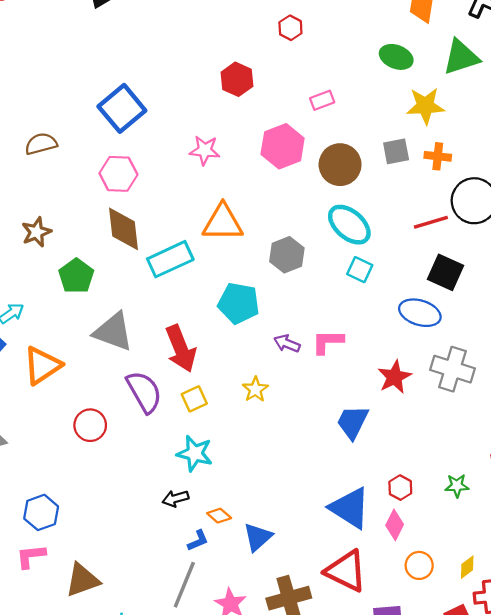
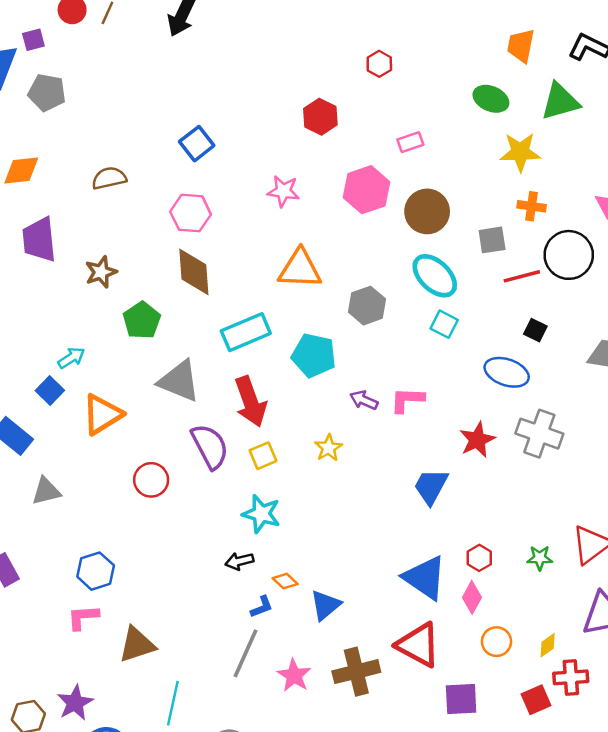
blue square: (122, 108) -> (197, 144), size x0.7
gray square: (396, 151) -> (492, 240), moved
cyan rectangle: (170, 259) -> (246, 332), moved
black square: (445, 272) -> (535, 330), size x0.6

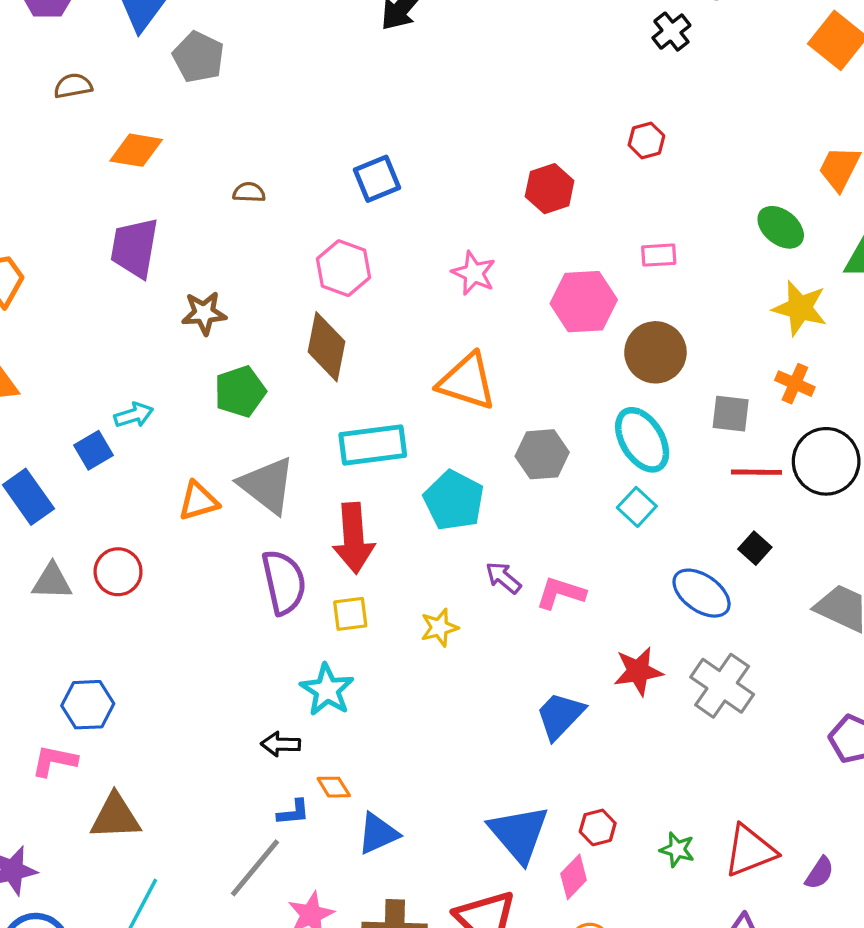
brown semicircle: (109, 178) -> (249, 192), size x0.7
orange triangle: (102, 414) -> (198, 501), moved, size x0.7
red circle: (151, 480) -> (118, 572), moved

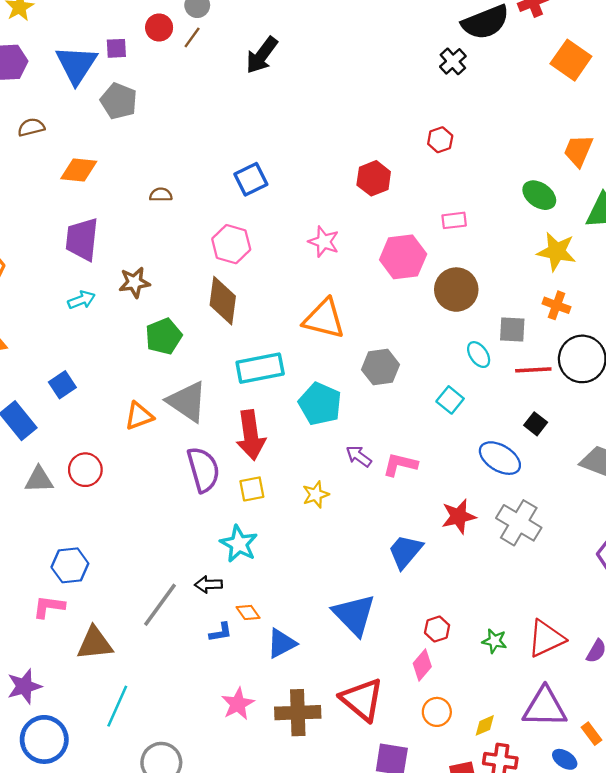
cyan arrow: (134, 415) -> (81, 300), moved
cyan ellipse: (642, 440) -> (479, 355), moved, size x0.6
blue triangle: (519, 834) -> (354, 615), moved
gray line: (255, 868) -> (160, 605), moved

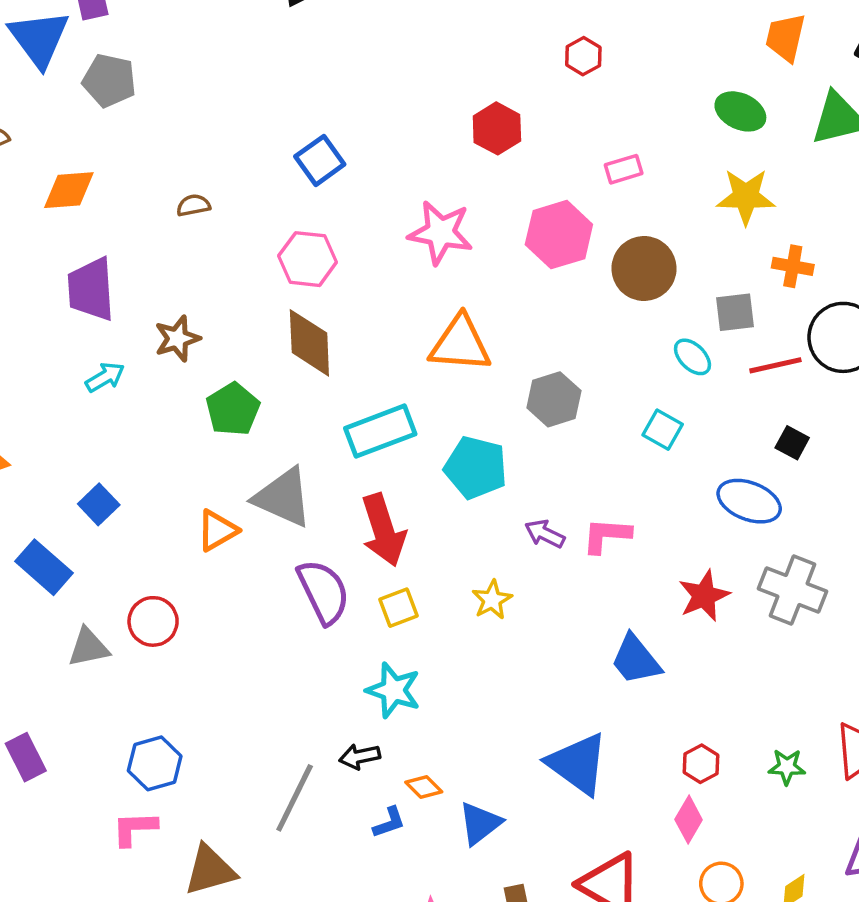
pink star: (324, 242) -> (441, 233), size x1.4
yellow star: (557, 252) -> (746, 197), moved
blue trapezoid: (405, 551) -> (636, 660), turned -69

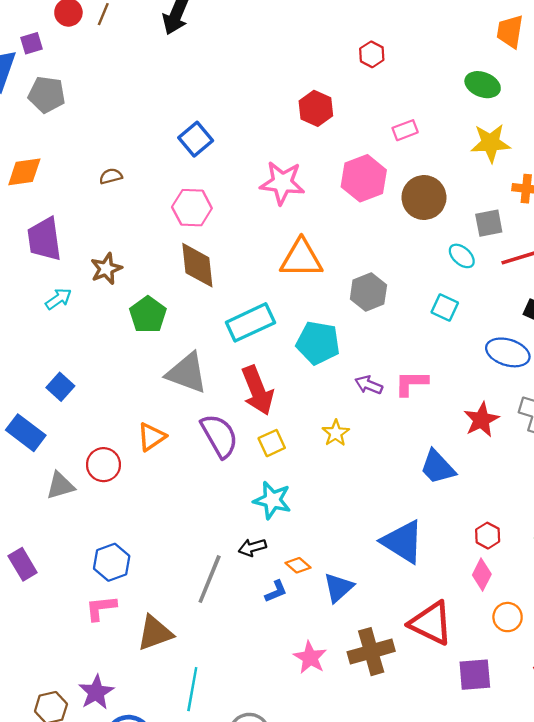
orange triangle: (217, 530) -> (152, 437), moved

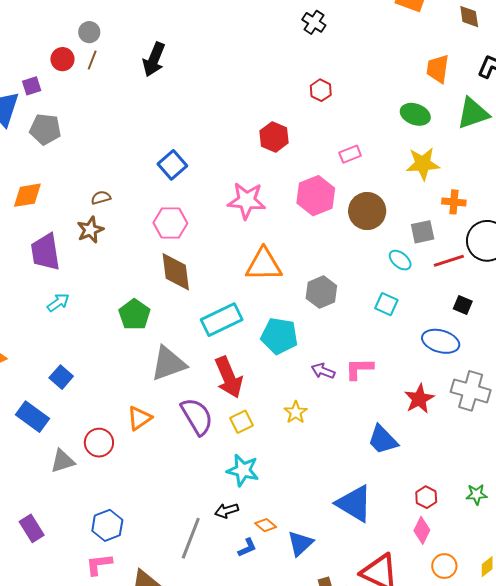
brown star: (106, 269) -> (90, 230), moved
gray triangle: (187, 373) -> (168, 363), turned -39

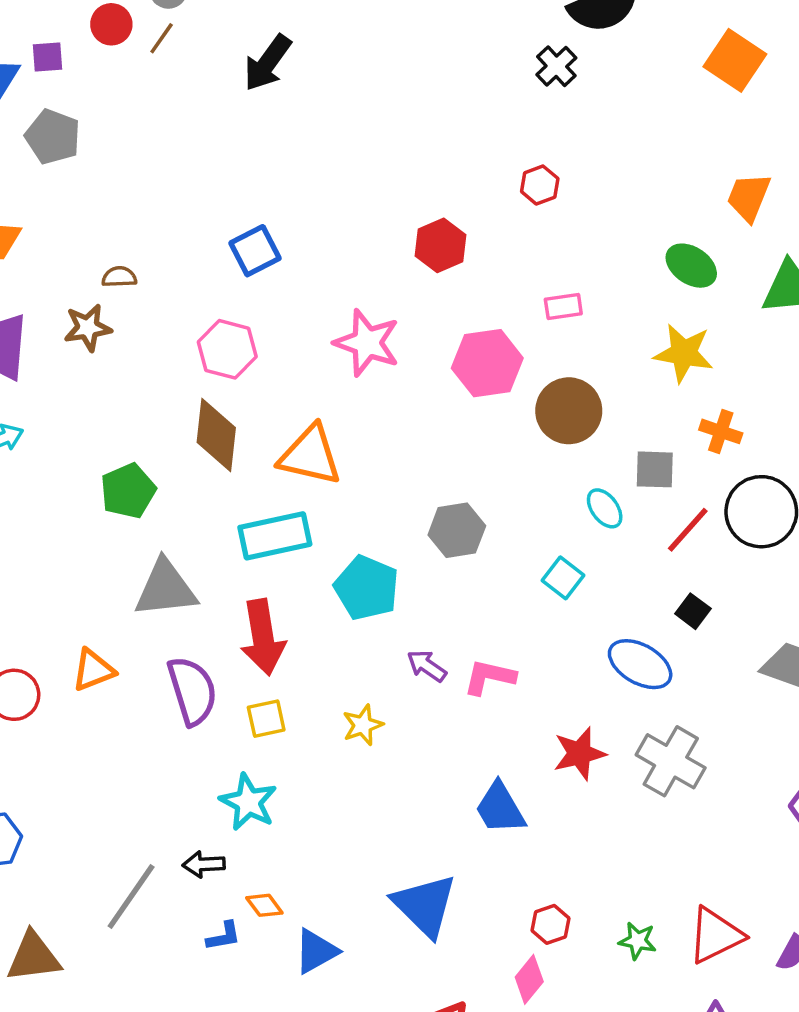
red line: (449, 261) -> (688, 530), turned -44
orange triangle: (264, 265) -> (310, 455), moved

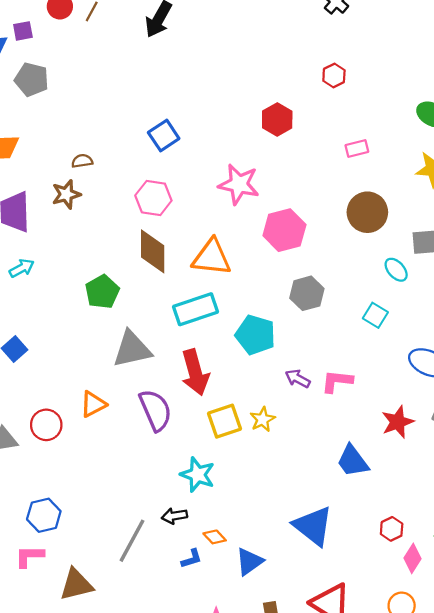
pink hexagon: (487, 363) -> (284, 230), moved
yellow square: (266, 719) -> (225, 421), moved, size x1.4
pink diamond: (529, 979) -> (412, 558), moved

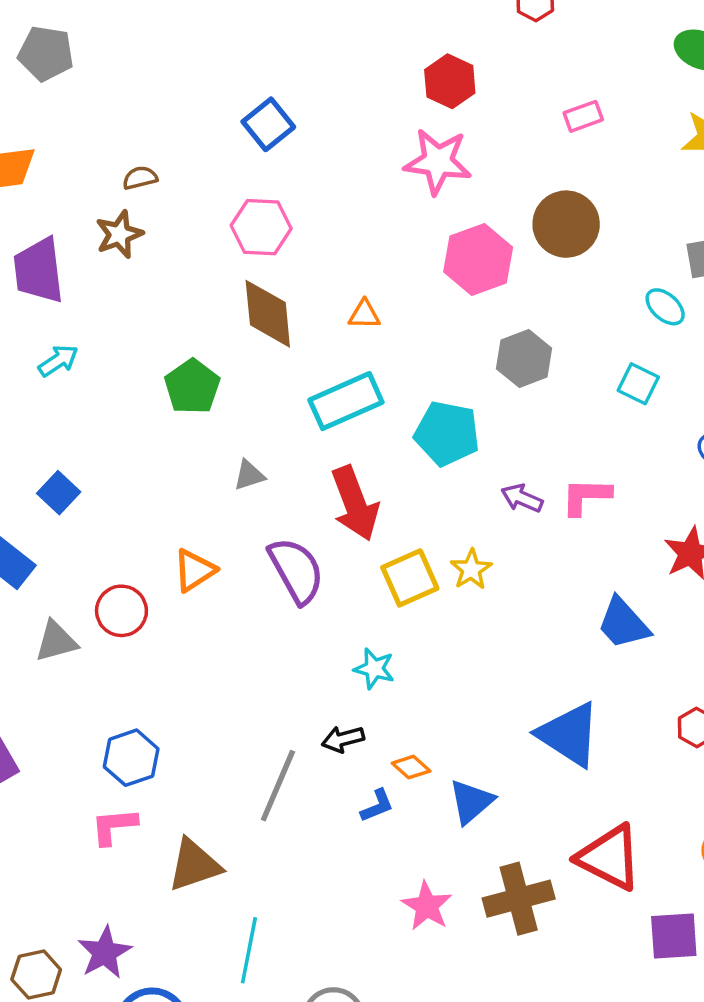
pink star: (239, 184) -> (438, 162), moved
brown circle: (367, 212) -> (566, 224), moved
orange triangle: (212, 257) -> (364, 315), size x0.5
gray triangle: (132, 349) -> (249, 475), size x0.5
cyan star: (198, 475) -> (374, 669), size x0.7

